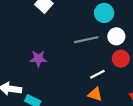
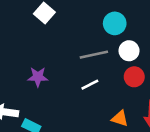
white line: (97, 74) -> (90, 85), moved
orange triangle: (95, 94) -> (120, 118), moved

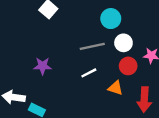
orange triangle: (120, 118) -> (115, 88), moved

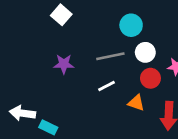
purple star: (43, 66) -> (64, 64), moved

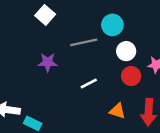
gray line: (110, 56) -> (84, 42), moved
orange triangle: (136, 103) -> (117, 111), moved

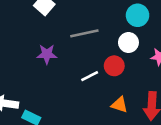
cyan circle: (112, 25) -> (138, 15), moved
red circle: (131, 76) -> (114, 66), moved

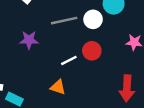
white circle: (128, 42) -> (93, 19), moved
orange triangle: (119, 105) -> (58, 87), moved

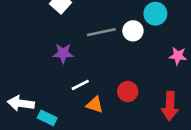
red circle: (92, 51) -> (128, 92), moved
white line: (69, 60) -> (80, 85), moved

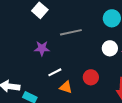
white circle: (133, 31) -> (110, 48), moved

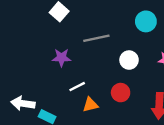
white circle: (110, 48) -> (129, 60), moved
orange triangle: (66, 87) -> (90, 105), turned -32

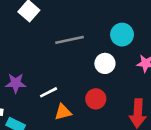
cyan circle: (146, 21) -> (122, 35), moved
purple star: (61, 58) -> (16, 83), moved

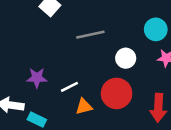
cyan circle: (122, 35) -> (156, 29), moved
red circle: (96, 99) -> (117, 93), size x1.5

